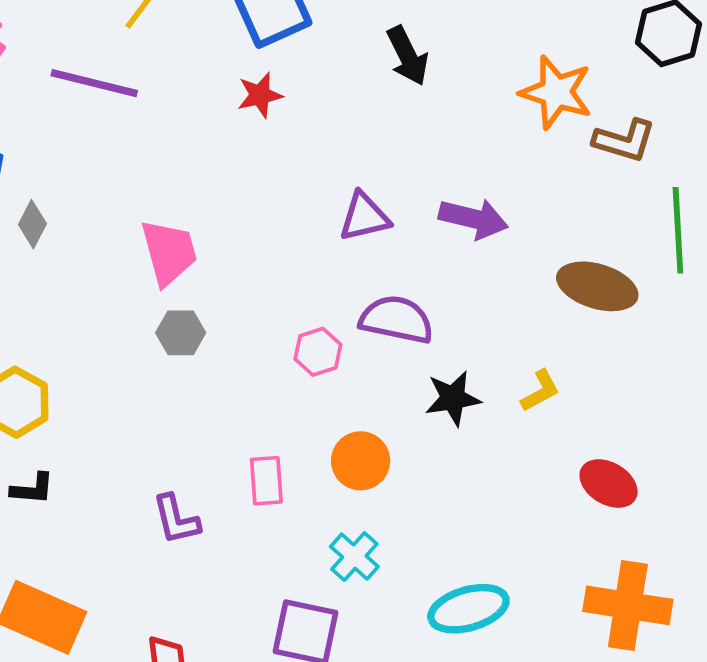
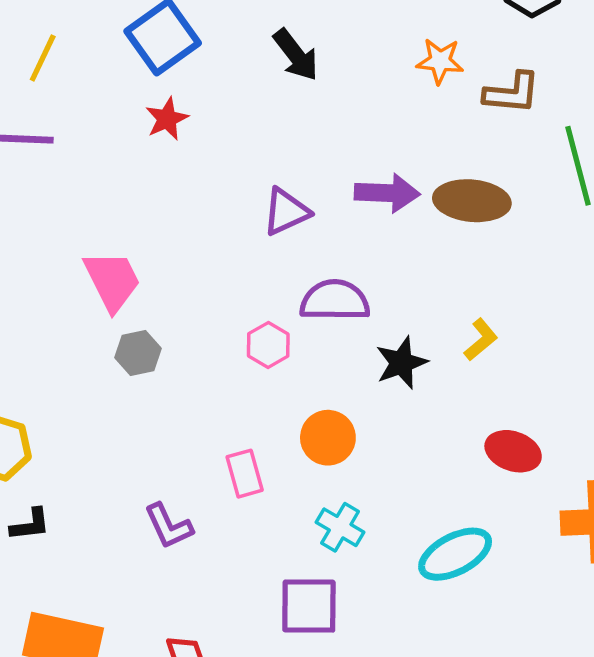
orange star: (556, 92) -> (440, 61), size x0.7
brown ellipse: (597, 286) -> (472, 201), moved
red ellipse: (609, 484) -> (513, 451), moved

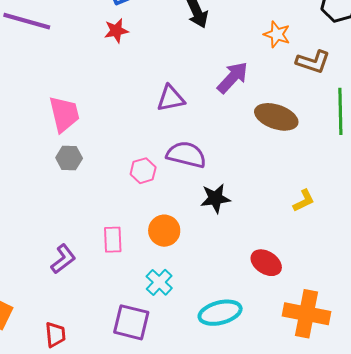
purple arrow: (387, 193) -> (233, 78), moved, turned -63
yellow L-shape: (481, 340) -> (304, 201), moved
purple L-shape: (169, 526) -> (63, 259), turned -116

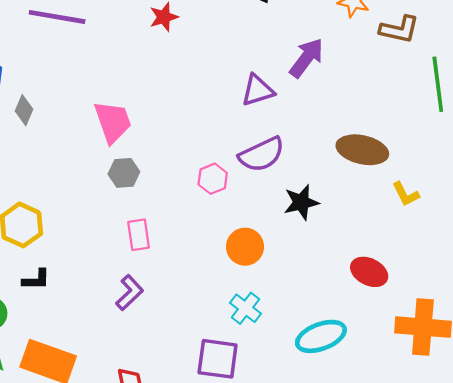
purple triangle: (171, 98) -> (258, 90), moved
brown ellipse: (276, 117) -> (362, 150), moved
purple semicircle: (186, 155) -> (262, 154), turned 147
yellow L-shape: (304, 201) -> (406, 194), turned 95
pink rectangle: (113, 240) -> (139, 235), moved

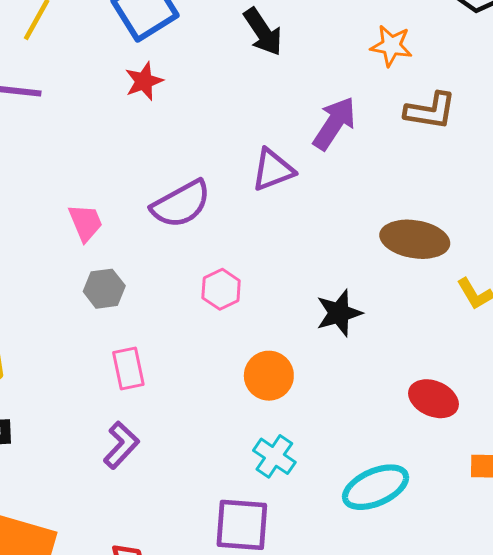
brown L-shape: (399, 29) -> (430, 111), moved
pink trapezoid: (113, 122) -> (85, 223), size x0.7
purple semicircle: (262, 154) -> (181, 204), moved

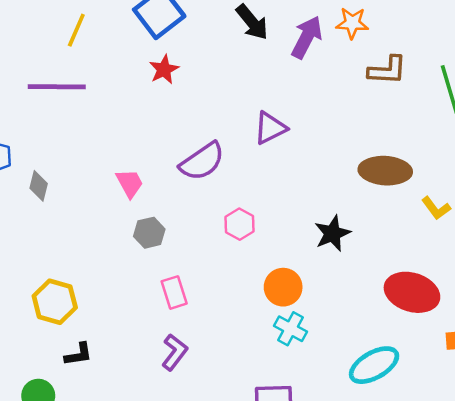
purple arrow: (334, 123) -> (307, 37), moved
red ellipse: (433, 399) -> (412, 292), size x1.4
cyan cross: (274, 456) -> (291, 329), moved

